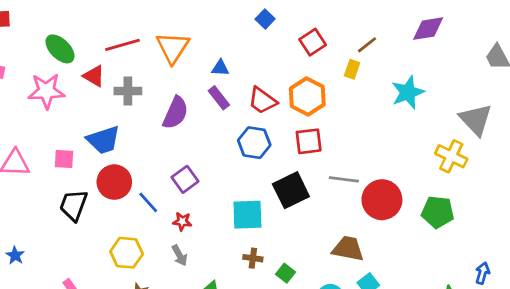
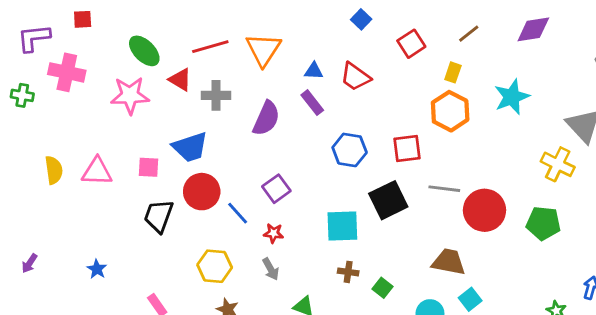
brown line: (367, 45) -> (469, 34), moved
orange hexagon: (307, 96) -> (450, 111), moved
red trapezoid: (262, 101) -> (355, 77), moved

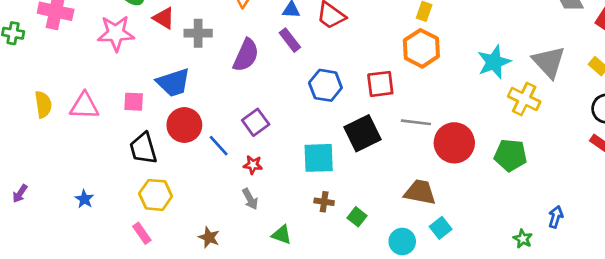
cyan star: (512, 97) -> (494, 62), moved
black trapezoid: (159, 216) -> (143, 148), turned -36
yellow hexagon: (215, 266) -> (156, 195), moved

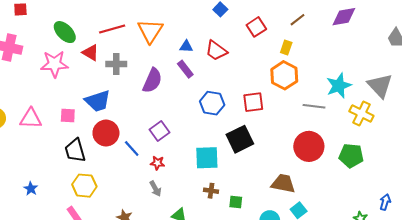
gray line: (416, 122) -> (314, 106), moved
green square: (357, 217) -> (236, 202), turned -32

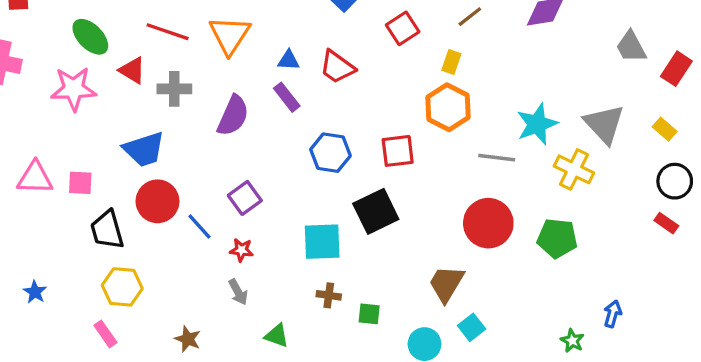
red line: (112, 29) -> (168, 32), turned 35
pink square: (68, 116) -> (80, 183), moved
brown trapezoid: (283, 183) -> (446, 284), turned -70

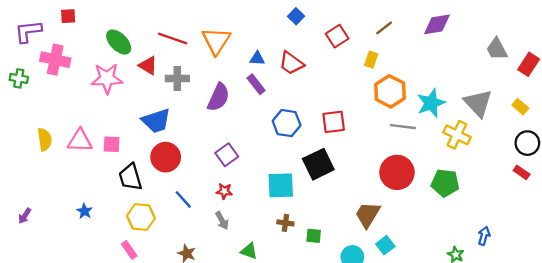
orange hexagon: (448, 107) -> (390, 91), moved
blue line: (199, 227) -> (183, 199), moved
blue star: (35, 292) -> (85, 211), moved

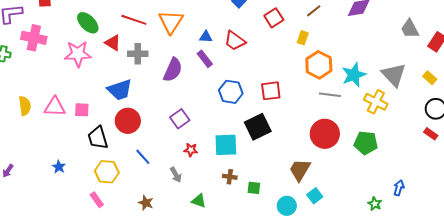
red star: (224, 191) -> (191, 150), moved

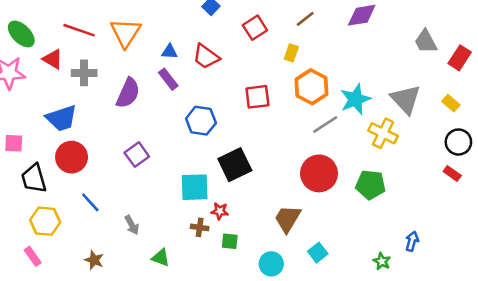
red square: (271, 91) -> (257, 97), moved
gray line: (330, 95) -> (325, 124), turned -40
red star: (191, 150) -> (220, 211), moved
cyan square: (315, 196) -> (318, 253), moved

